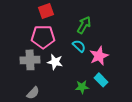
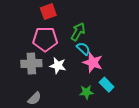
green arrow: (84, 25) -> (78, 32), moved
pink star: (99, 56) -> (93, 62), moved, turned -30

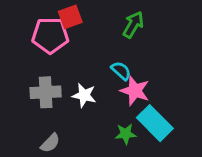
green arrow: (78, 32) -> (133, 25), moved
pink pentagon: (45, 39) -> (50, 35), moved
cyan rectangle: (107, 85) -> (155, 123), size x1.6

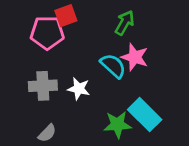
cyan semicircle: (121, 71) -> (113, 66), size x1.4
pink star: (135, 91) -> (135, 57), moved
green star: (126, 134) -> (117, 125), size x1.4

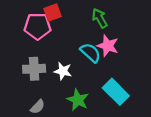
green arrow: (125, 23) -> (100, 18), turned -60
green star: (117, 125) -> (78, 100), moved, turned 30

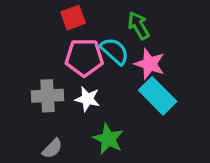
pink pentagon: (38, 26) -> (84, 57), moved
cyan semicircle: (90, 53) -> (115, 51), moved
cyan rectangle: (116, 92) -> (158, 96), moved

